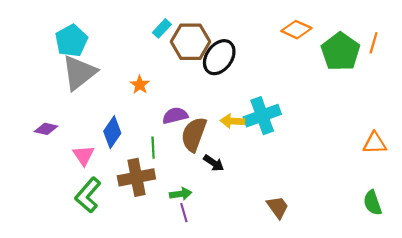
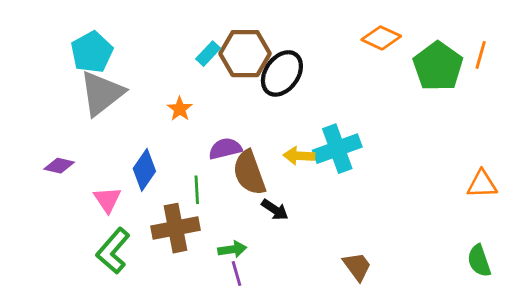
cyan rectangle: (162, 28) -> (208, 54), moved
brown semicircle: (194, 134) -> (249, 173), turned -40

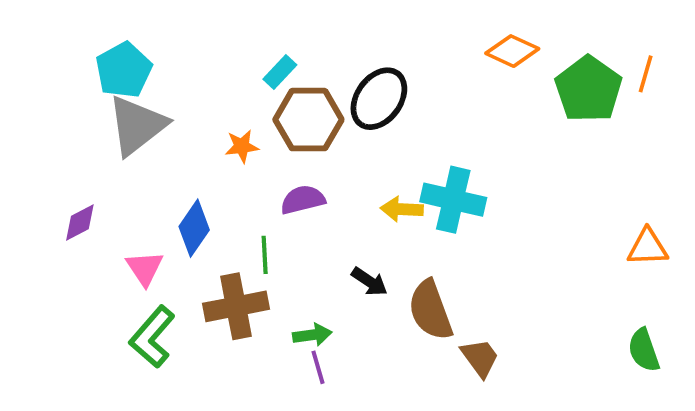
brown hexagon: (245, 54) -> (308, 120), moved
orange star: (180, 109) -> (242, 146), turned 30
cyan cross: (337, 149) -> (453, 200), turned 33
purple diamond: (59, 166) -> (80, 222), turned -40
brown semicircle: (249, 173) -> (430, 310), moved

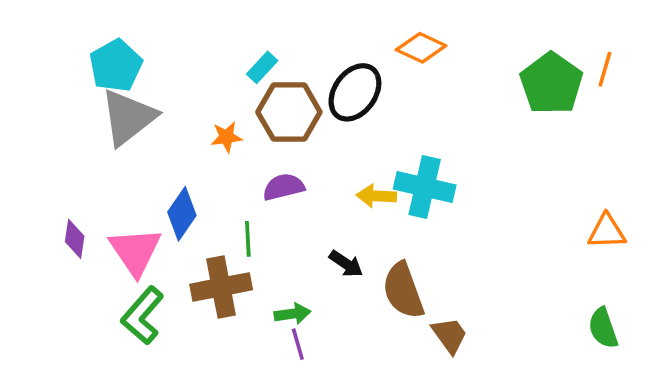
orange diamond: (512, 51) -> (421, 48), moved
purple diamond: (80, 222) -> (75, 239), moved, turned -54
pink triangle: (145, 268) -> (135, 251), size x1.5

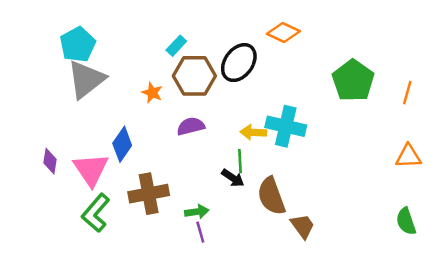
orange line: (605, 69) -> (407, 93), moved
green pentagon: (551, 83) -> (353, 81), moved
orange star: (226, 137) -> (152, 93), turned 30
green line: (248, 239) -> (240, 161), moved

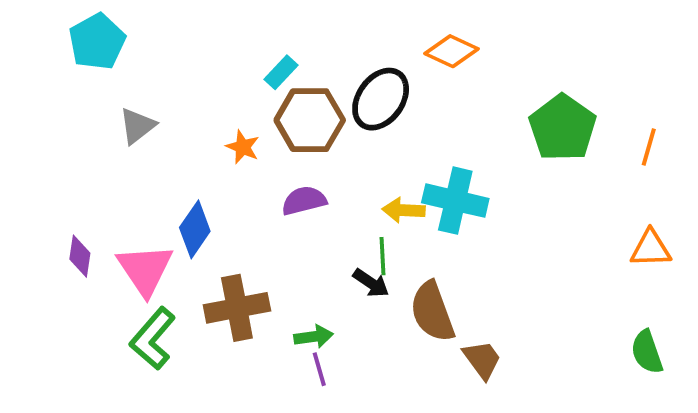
cyan pentagon: (78, 45) -> (97, 42), moved
gray triangle: (86, 79) -> (137, 126), size x0.6

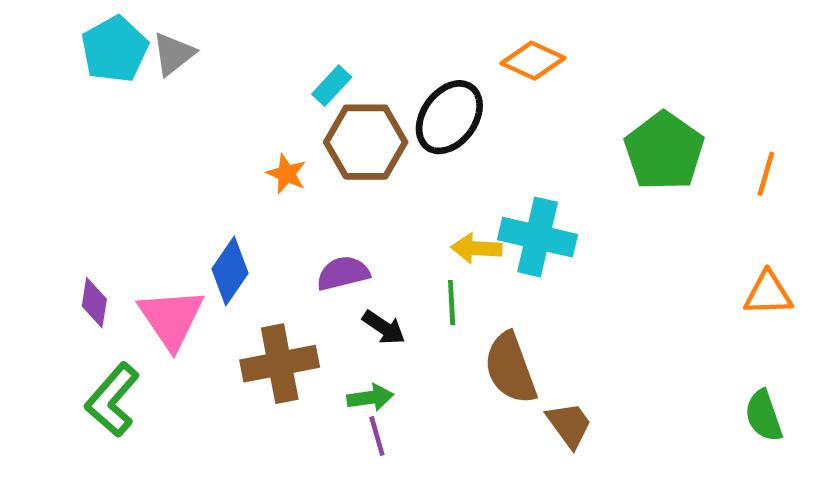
gray triangle: (137, 126) -> (173, 54), moved
purple semicircle: (304, 201) -> (343, 273), moved
black arrow: (371, 283) -> (384, 327), moved
green L-shape: (153, 339) -> (112, 400), moved

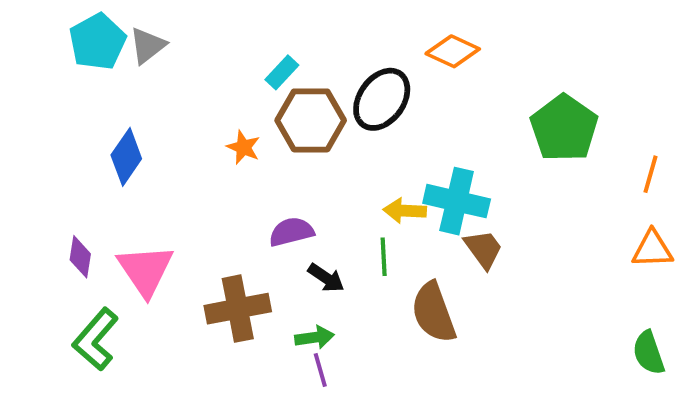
orange line: (766, 174) -> (650, 174), moved
blue diamond: (230, 271) -> (126, 157), moved
brown trapezoid: (569, 425) -> (483, 249), moved

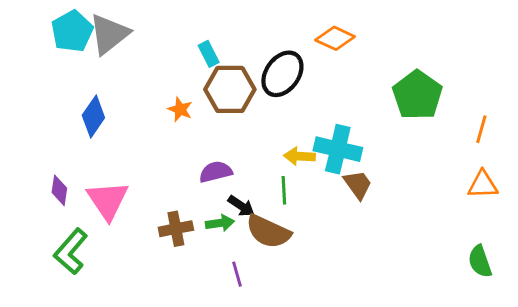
gray triangle: (147, 46) -> (109, 34), size x1.5
cyan rectangle: (282, 72) -> (209, 54), turned -70
brown cross: (238, 309) -> (176, 229), size x0.7
brown semicircle: (434, 312) -> (268, 232), moved, turned -45
green arrow: (314, 337) -> (220, 223), moved

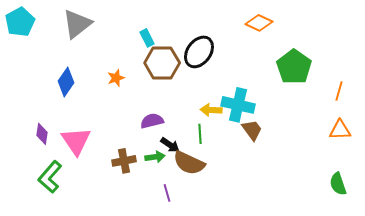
cyan pentagon: (72, 31) -> (20, 22), moved
orange diamond: (335, 38) -> (259, 23), moved
orange star: (180, 109) -> (116, 78), moved, turned 30

